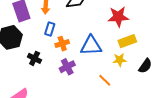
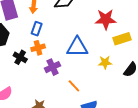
yellow rectangle: (127, 41) -> (122, 39), moved
orange cross: (62, 44) -> (38, 48), moved
orange line: (105, 80) -> (74, 86), moved

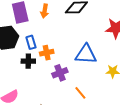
blue rectangle: (37, 29) -> (31, 42), moved, turned -40
black cross: (20, 57) -> (28, 61), turned -32

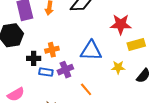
blue rectangle: (31, 42) -> (46, 72), moved, turned -64

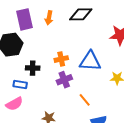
orange cross: (52, 50) -> (61, 59), moved
blue rectangle: (46, 72) -> (20, 84), moved

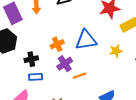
blue rectangle: (20, 84) -> (36, 77), moved
orange line: (85, 100) -> (80, 76), moved, turned -56

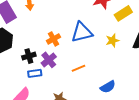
purple cross: (65, 64) -> (49, 60), moved

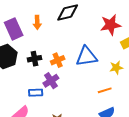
black cross: (29, 56) -> (35, 59), moved
orange line: (78, 68) -> (105, 90), moved

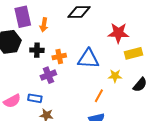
orange arrow: (37, 22) -> (44, 25), moved
orange line: (105, 90) -> (99, 96), turned -56
blue rectangle: (36, 93) -> (35, 98), moved

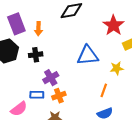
red star: (118, 33) -> (113, 25), turned -30
orange cross: (59, 57) -> (59, 96), moved
blue rectangle: (35, 98) -> (37, 95), moved

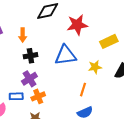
red star: (113, 25) -> (77, 25), moved, turned 30
orange arrow: (38, 29) -> (23, 35), moved
black cross: (36, 55) -> (30, 56), moved

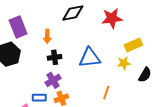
red star: (77, 25) -> (112, 18), moved
yellow star: (95, 67) -> (124, 63), moved

